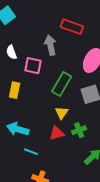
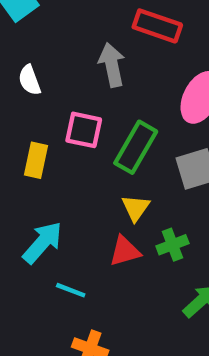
pink square: (33, 66) -> (84, 130), moved
cyan arrow: (18, 129) -> (43, 243), turned 115

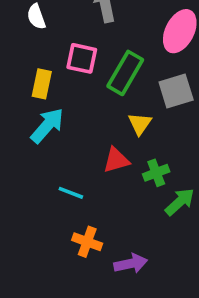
yellow triangle: (136, 208) -> (140, 124), moved
cyan arrow: (43, 243) -> (47, 126), moved
green cross: (172, 245) -> (156, 173), moved

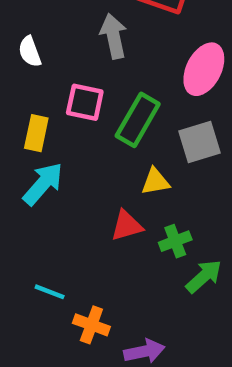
yellow triangle: (140, 124) -> (155, 182), turned 45
cyan line: (71, 193) -> (50, 292), moved

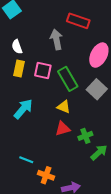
green rectangle: (138, 120) -> (68, 79), turned -60
yellow rectangle: (36, 133) -> (19, 68), moved
gray square: (199, 142) -> (97, 89), turned -30
yellow triangle: (155, 182) -> (64, 107), moved, turned 32

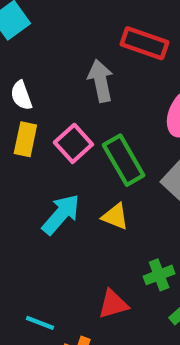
pink square: (43, 71) -> (73, 143), turned 36
cyan arrow: (23, 109) -> (61, 214), moved
red triangle: (63, 129) -> (113, 304), moved

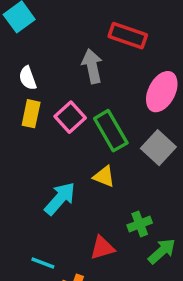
cyan arrow: (61, 214) -> (60, 199), moved

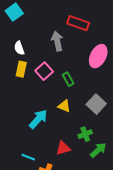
green rectangle: (111, 131) -> (68, 79), size x0.6
gray square: (158, 148) -> (96, 104), moved

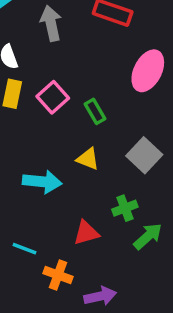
gray arrow: (57, 41) -> (51, 23), moved
cyan arrow: (38, 119) -> (42, 182), turned 55

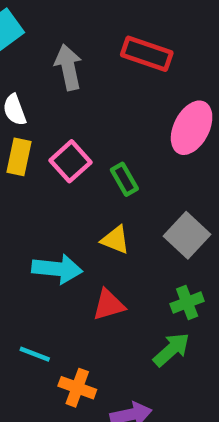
green cross: (125, 208) -> (187, 303), moved
red triangle: (86, 233) -> (109, 305), moved
green arrow: (148, 236) -> (171, 350), moved

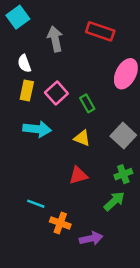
cyan arrow: (57, 269) -> (37, 129), moved

